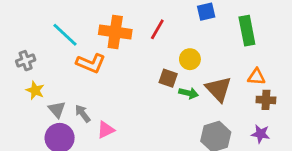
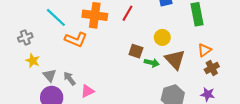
yellow circle: (190, 59) -> (162, 37), moved
orange triangle: (256, 77) -> (204, 50), turned -40
brown cross: (266, 100) -> (212, 68), turned -32

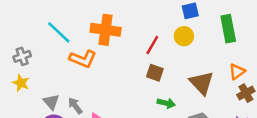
red line: (128, 13) -> (152, 45), moved
yellow circle: (162, 37) -> (184, 36), moved
yellow star: (33, 61) -> (21, 83), moved
green arrow: (152, 63) -> (166, 103), moved

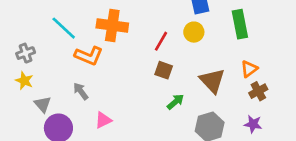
gray triangle: (51, 102) -> (43, 104), moved
green arrow: (166, 103) -> (175, 102), turned -54
gray arrow: (75, 106) -> (81, 91), moved

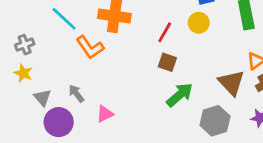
orange L-shape: (89, 56) -> (90, 47), turned 32
brown triangle: (212, 81) -> (231, 83), moved
gray arrow: (81, 91) -> (76, 94), moved
green arrow: (175, 102) -> (180, 95), size x1.5

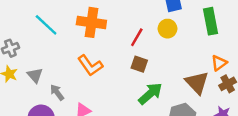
orange L-shape: (90, 47) -> (90, 65), moved
gray triangle: (42, 98) -> (35, 75), moved

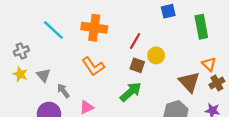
yellow circle: (167, 29) -> (156, 55), moved
orange triangle: (219, 63) -> (209, 64), turned -40
green arrow: (150, 94) -> (131, 92), moved

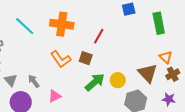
yellow circle: (156, 55) -> (118, 80), moved
brown square: (137, 65) -> (86, 58), moved
gray triangle: (43, 75) -> (11, 80), moved

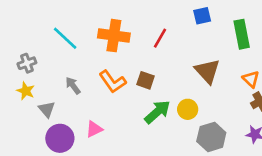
red line: (99, 36) -> (160, 38), moved
brown triangle: (148, 73) -> (207, 71), moved
gray arrow: (34, 81) -> (73, 86), moved
pink triangle: (55, 96) -> (94, 129), moved

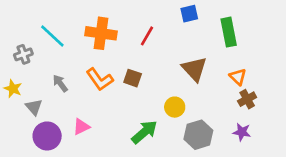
gray cross: (27, 63) -> (23, 54), moved
green arrow: (157, 112) -> (144, 132), moved

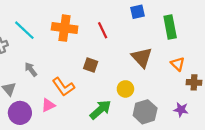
red line: (147, 36) -> (103, 30), turned -56
orange L-shape: (100, 79) -> (63, 87), moved
brown cross: (247, 99) -> (194, 82), moved, turned 32

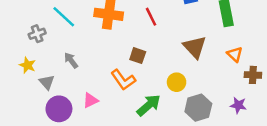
orange L-shape: (63, 87) -> (123, 80), moved

